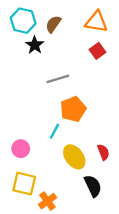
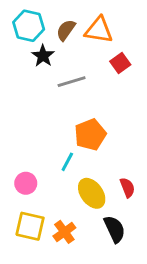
orange triangle: (96, 22) -> (99, 30), moved
gray line: (58, 79) -> (72, 82), moved
orange cross: (47, 201) -> (64, 232), moved

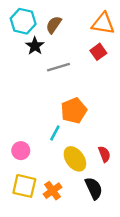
orange triangle: (99, 30) -> (103, 24), moved

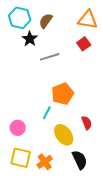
red semicircle: (104, 154) -> (87, 123), moved

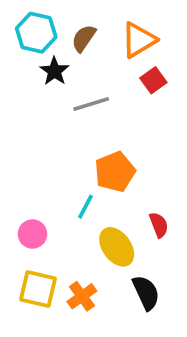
orange triangle: (88, 20) -> (139, 40), moved, turned -40

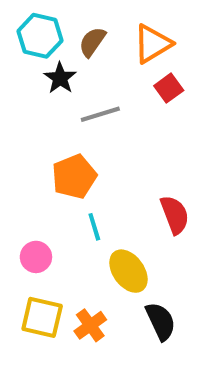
orange pentagon: (115, 172) -> (74, 177), moved
cyan line: (86, 207) -> (94, 227), turned -45
red semicircle: (159, 225) -> (175, 215), moved, size x1.4

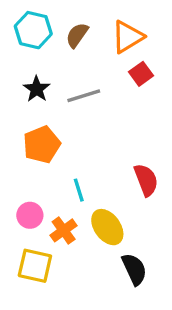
black star: (60, 78) -> (37, 89), moved
orange pentagon: (74, 177) -> (42, 145), moved
orange cross: (90, 325) -> (64, 230), moved

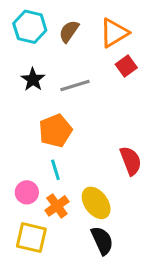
orange pentagon: (42, 145) -> (55, 131), moved
cyan line: (79, 190) -> (55, 170), moved
black semicircle: (134, 269) -> (102, 241), moved

